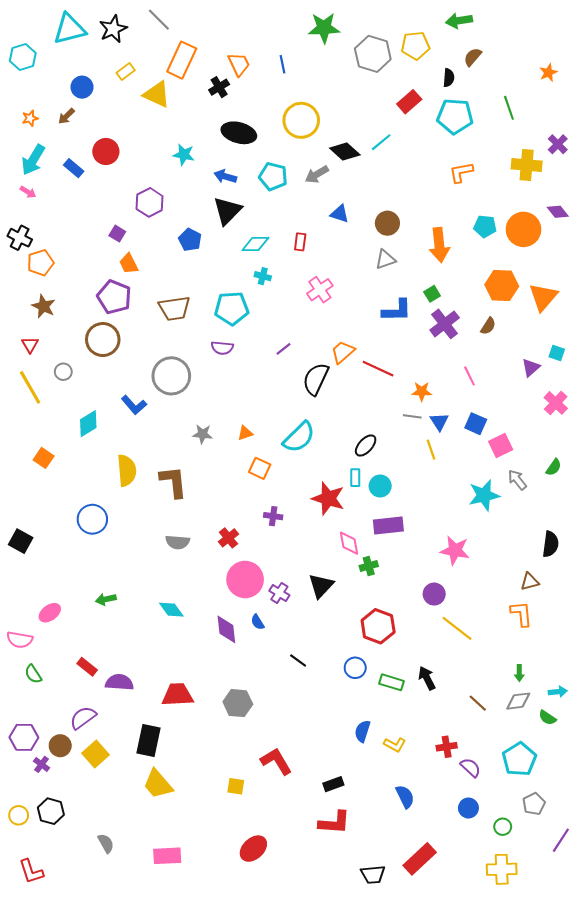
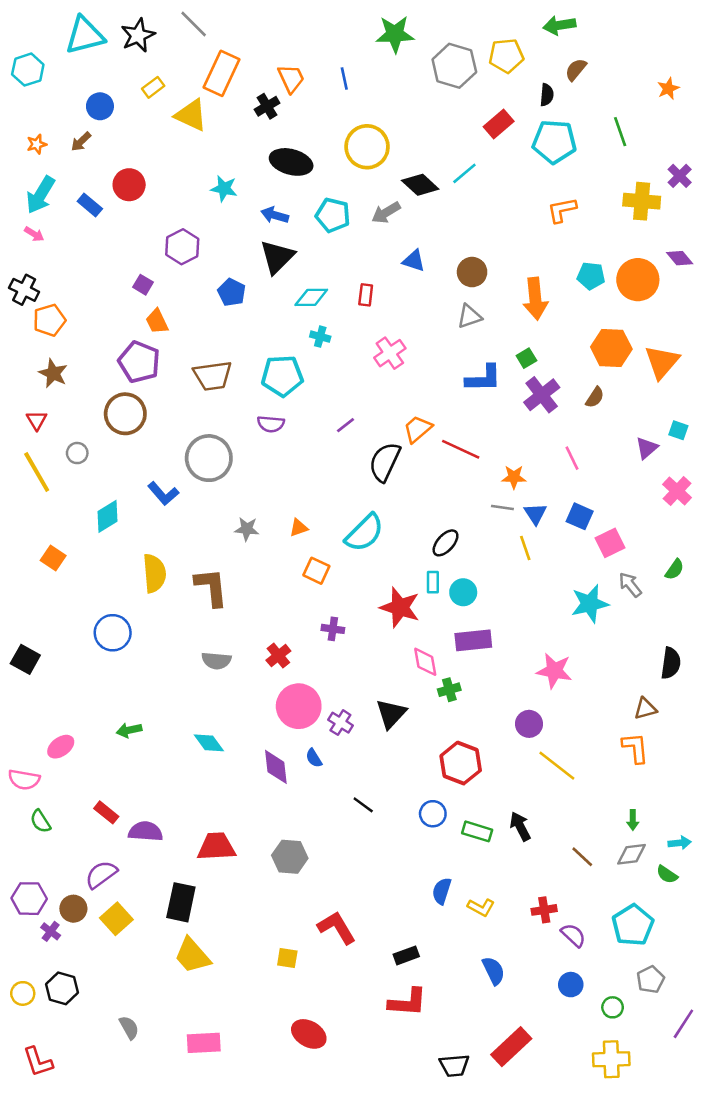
red ellipse: (253, 849) -> (309, 1034), turned 72

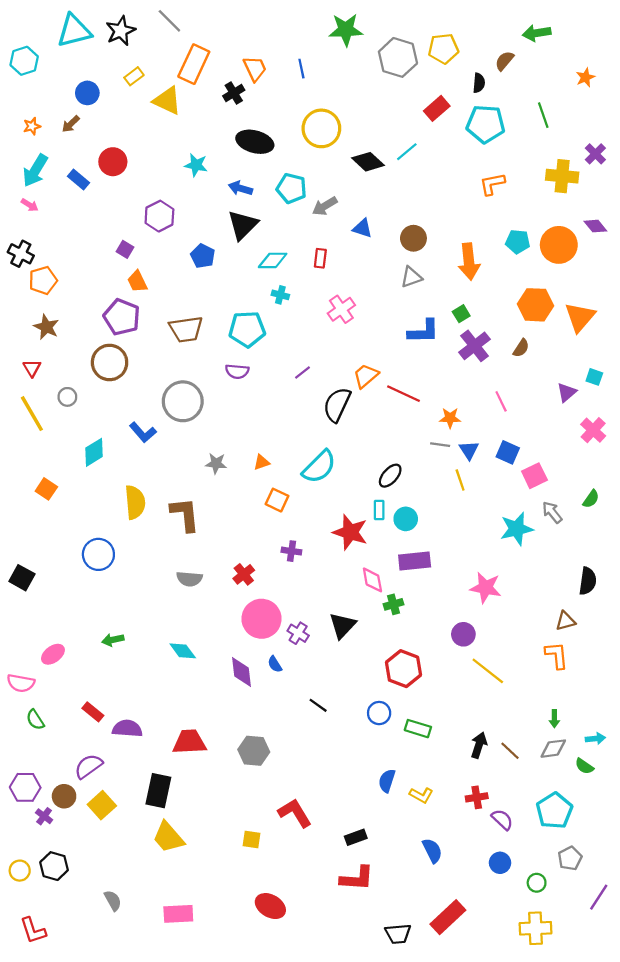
green arrow: (559, 25) -> (537, 33), moved
gray arrow: (386, 213) -> (325, 206), moved
black arrow: (520, 826) -> (479, 745), moved, turned 45

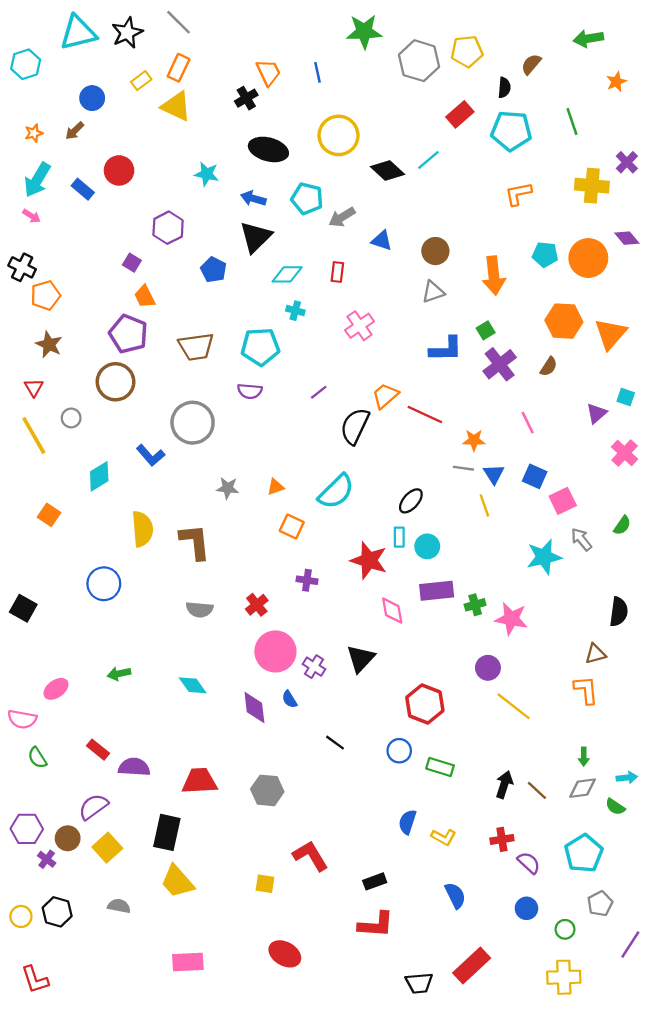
green arrow: (537, 33) -> (588, 39), moved
orange rectangle: (194, 64) -> (179, 68), moved, size x0.7
green cross: (394, 604) -> (475, 605), moved
gray semicircle: (113, 901) -> (119, 906), moved, turned -50

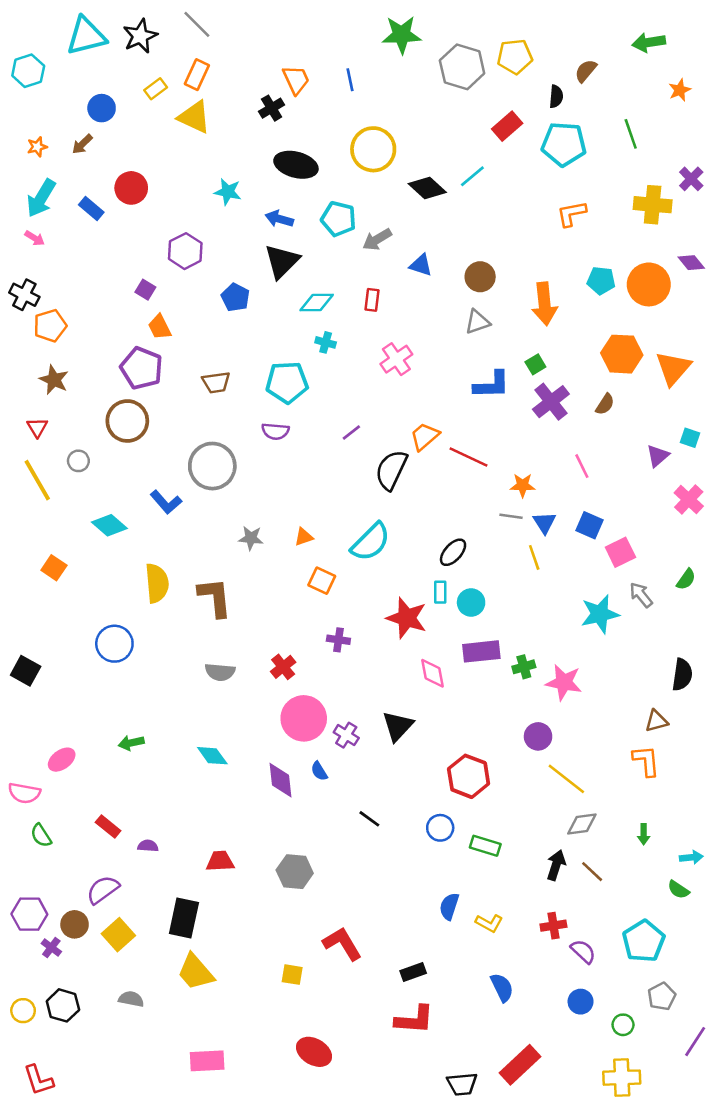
brown trapezoid: (196, 347) -> (216, 382), size x0.7
cyan diamond: (99, 476) -> (109, 525), turned 72
purple semicircle: (134, 767) -> (148, 846), size x0.6
red trapezoid: (200, 781) -> (220, 861), size x0.7
gray diamond: (583, 788) -> (582, 824), moved

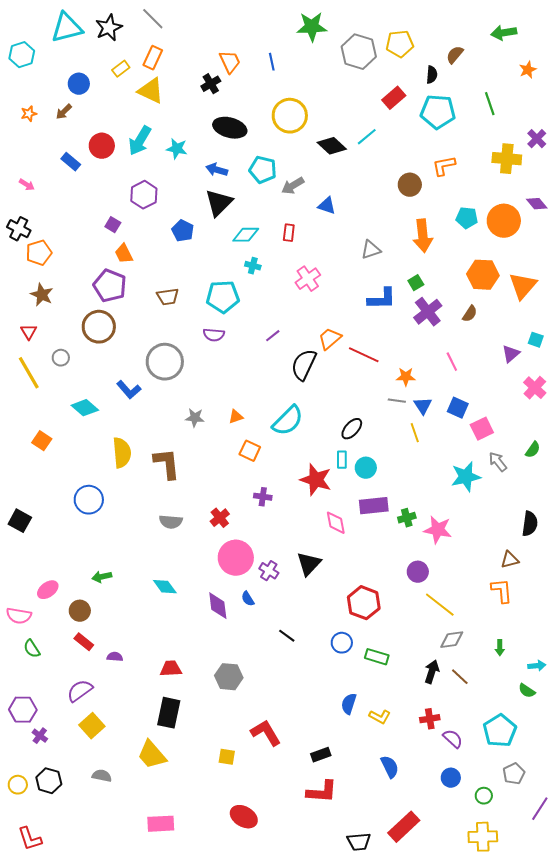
cyan arrow: (41, 198) -> (140, 141), moved
brown circle: (480, 277) -> (410, 185), moved
black rectangle: (184, 918) -> (169, 713), moved
brown circle: (75, 924) -> (80, 611), moved

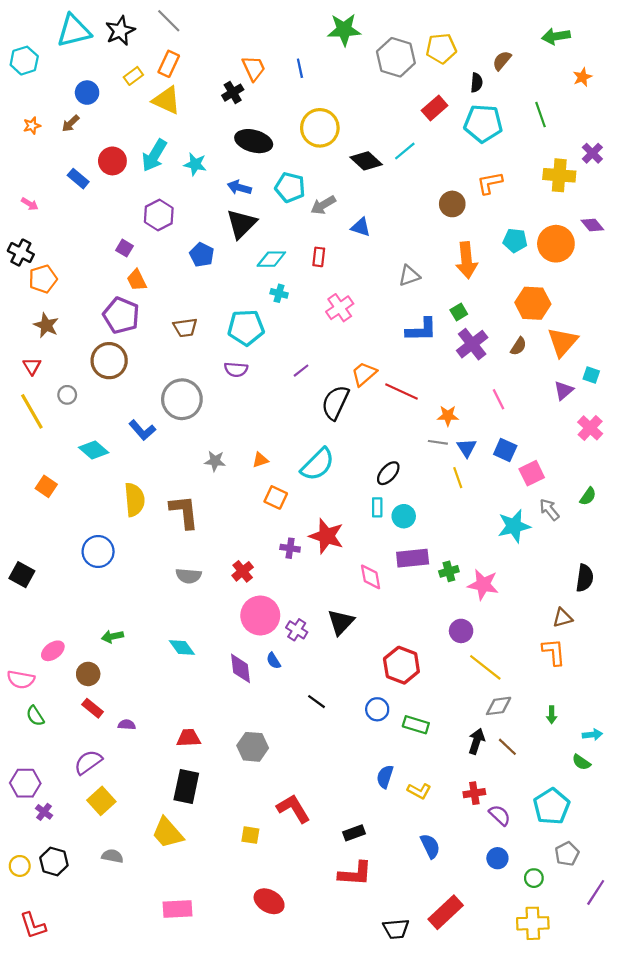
orange triangle: (523, 286) -> (563, 342), moved
red star: (316, 480) -> (326, 536), moved

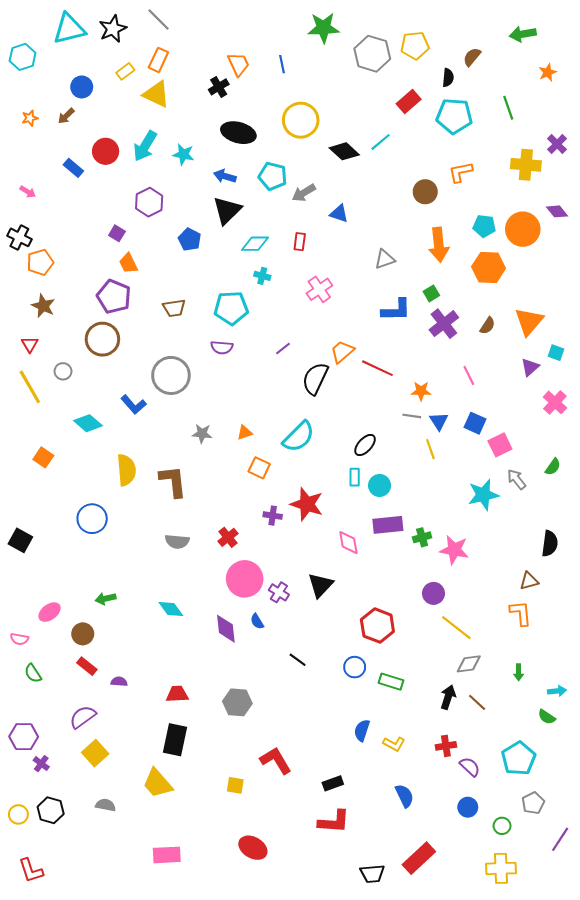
orange hexagon: (533, 303) -> (489, 268), moved
pink semicircle: (21, 679) -> (19, 639), size x0.7

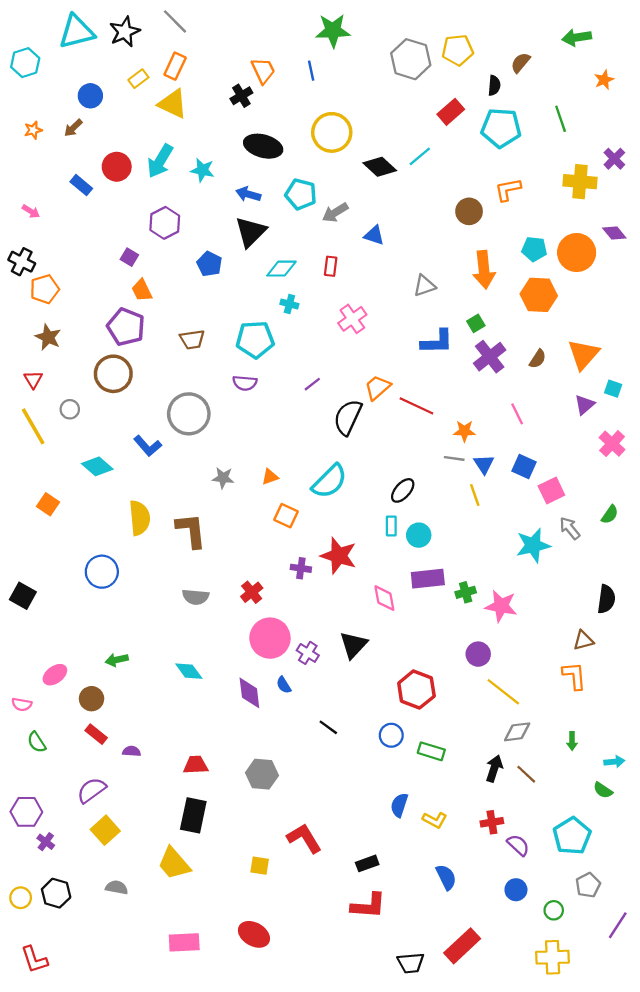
green star: (324, 28) -> (333, 31), moved
red ellipse: (253, 848) -> (254, 934), moved

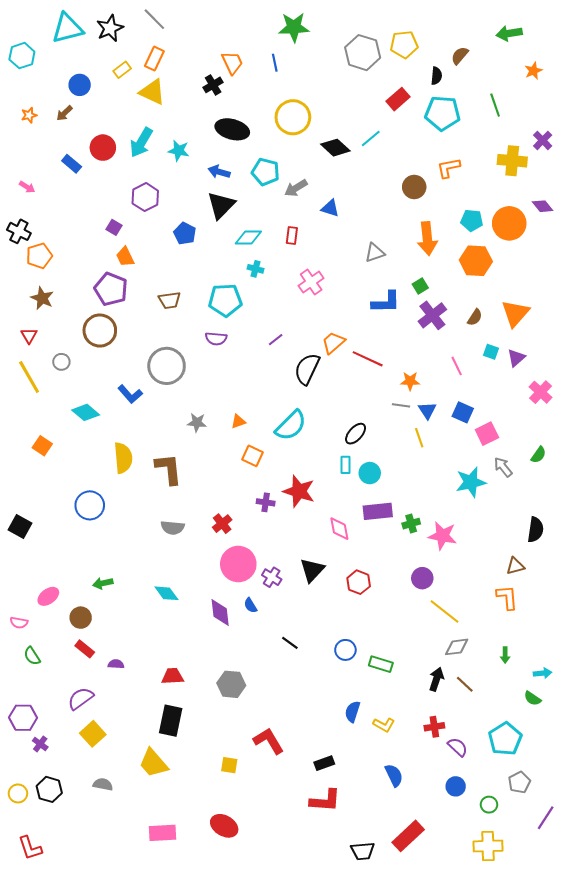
cyan square: (613, 389) -> (491, 352), moved
red hexagon: (416, 690) -> (359, 582), moved, size x0.7

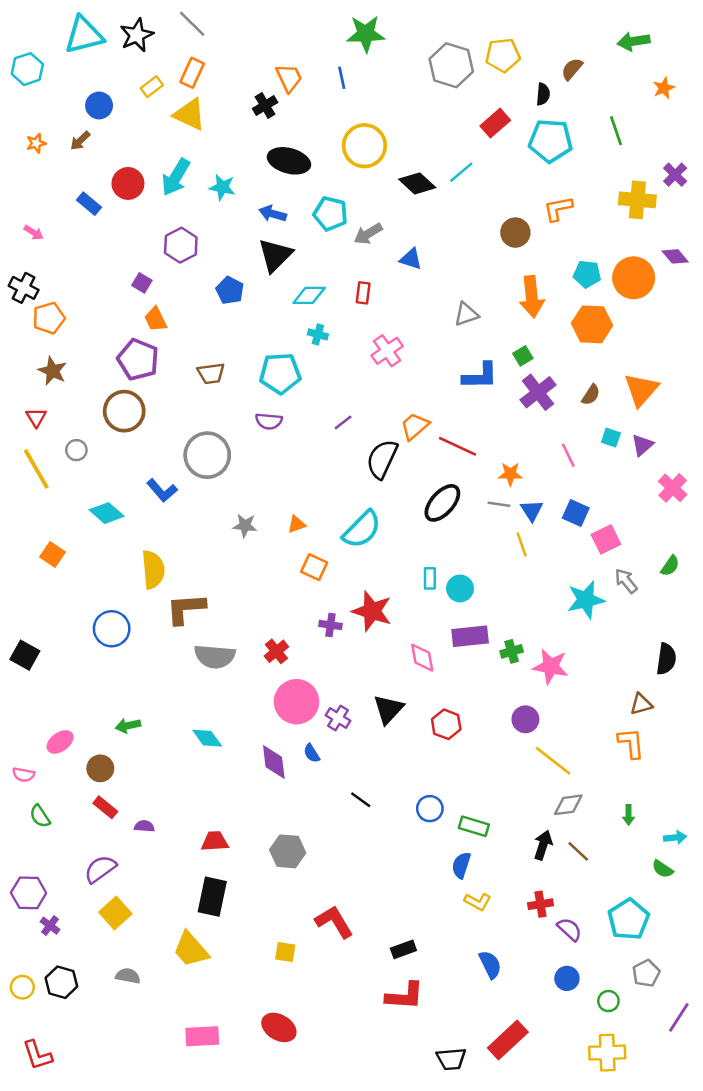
black ellipse: (356, 434) -> (442, 503), moved, size x1.4
brown L-shape: (169, 469) -> (186, 609), moved, turned -88
gray semicircle: (173, 528) -> (215, 656), size x1.4
blue semicircle: (353, 712) -> (461, 865), moved

